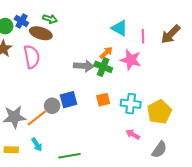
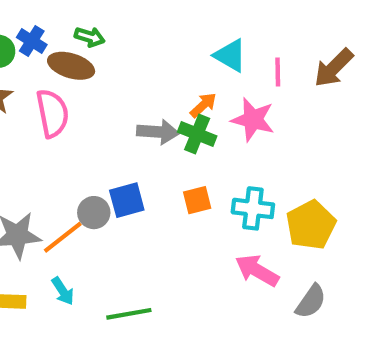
pink arrow: (133, 134) -> (257, 270), size x1.5

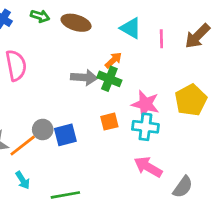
brown ellipse: (71, 66) -> (76, 23), moved
pink star: (253, 120) -> (145, 104), moved
blue square: (127, 200) -> (65, 135), moved
yellow pentagon: (311, 225) -> (191, 100), moved

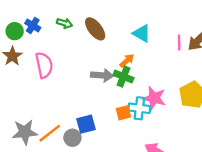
brown ellipse: (76, 23) -> (95, 29), turned 35
pink line: (161, 39) -> (179, 42), moved
cyan cross: (145, 127) -> (139, 108), moved
gray circle: (43, 130) -> (72, 138), moved

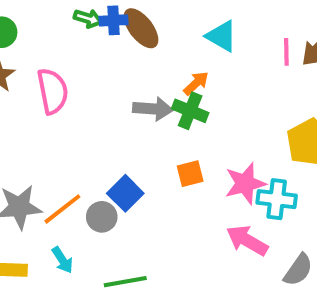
blue cross: (33, 25) -> (114, 20), moved, turned -35
pink star: (154, 98) -> (245, 183), moved, turned -30
cyan cross: (139, 108) -> (277, 199), moved
blue square: (86, 124) -> (125, 193), turned -30

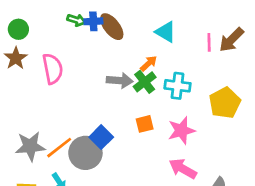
green cross: (190, 111) -> (145, 82), turned 30
cyan cross: (277, 199) -> (178, 86), moved
gray circle: (102, 217) -> (85, 153), size x1.6

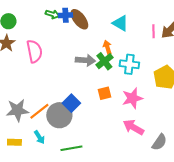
orange arrow: (149, 63) -> (107, 47), turned -64

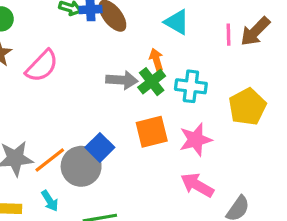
pink semicircle: (34, 51) -> (42, 66), turned 55
orange square: (104, 93) -> (152, 132), size x1.5

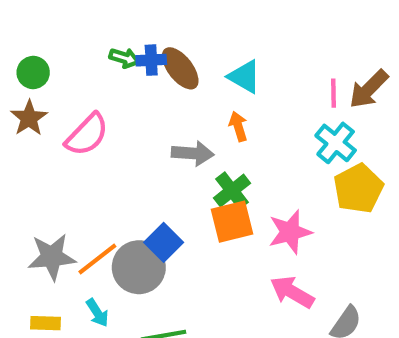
cyan triangle: (177, 22) -> (244, 77), moved
green cross: (152, 82) -> (232, 191), moved
cyan cross: (191, 86) -> (336, 143), moved, turned 32

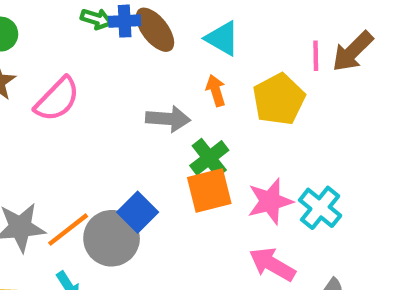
cyan cross: (336, 143) -> (320, 208), moved
yellow pentagon: (358, 188) -> (279, 99), moved

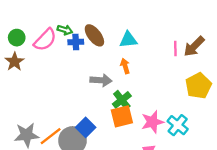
blue cross: (125, 21) -> (76, 42), moved
cyan triangle: (222, 38) -> (128, 40), turned -36
pink semicircle: (57, 99) -> (45, 40), moved
yellow pentagon: (279, 99) -> (198, 86), moved

